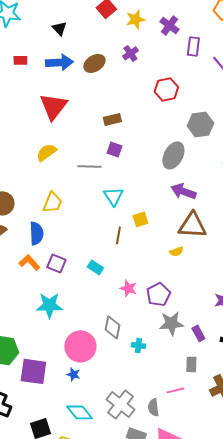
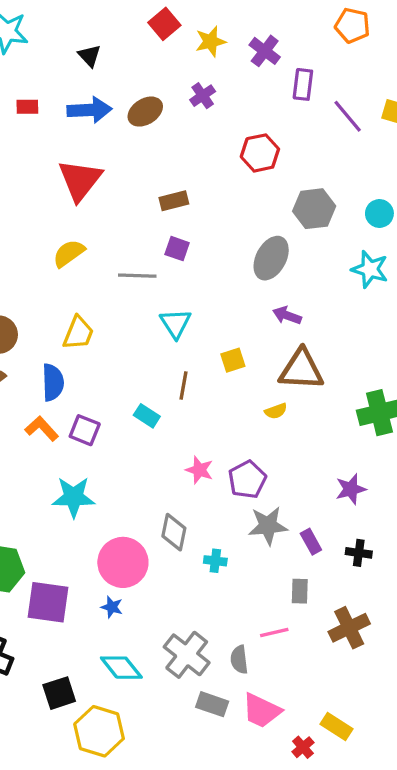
purple arrow: (183, 191) -> (287, 315), size x0.7
yellow square: (140, 219) -> (233, 360), moved
cyan rectangle: (95, 267) -> (147, 416), moved

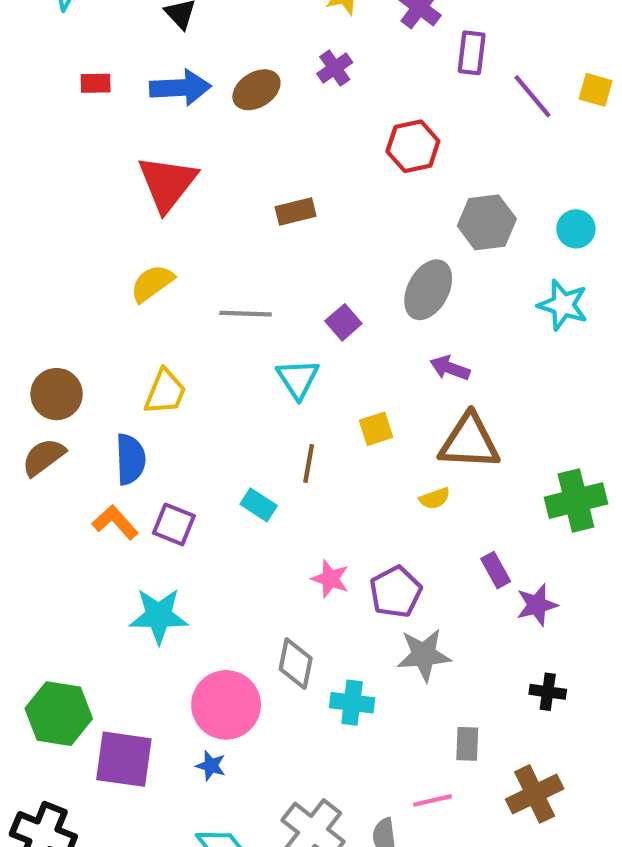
purple square: (177, 249) -> (343, 322), moved, turned 30
purple rectangle: (311, 542) -> (496, 570), moved
cyan cross: (215, 561) -> (352, 703), size x1.4

